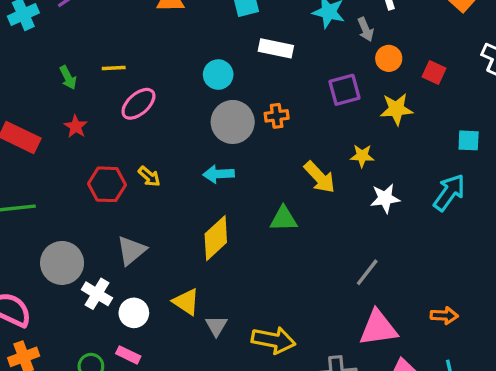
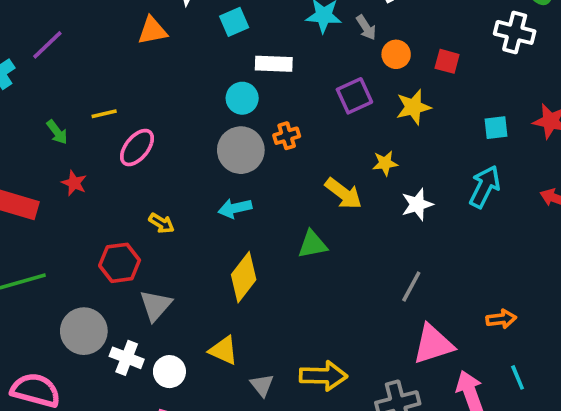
cyan circle: (218, 75) -> (242, 98), moved
red hexagon: (107, 184) -> (120, 263), moved
gray triangle: (216, 326) -> (262, 385), moved

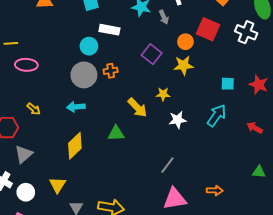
orange circle: (396, 54) -> (185, 42), moved
red square: (447, 61) -> (208, 29), moved, size x1.6
purple square: (354, 96) -> (152, 54), turned -36
pink ellipse: (137, 148) -> (26, 65), turned 45
yellow triangle: (223, 350) -> (58, 185), turned 30

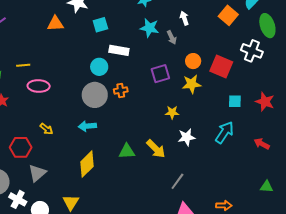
red square: (208, 29) -> (221, 66), moved
purple square: (152, 54) -> (160, 74), turned 36
yellow arrow: (137, 108) -> (156, 149), moved

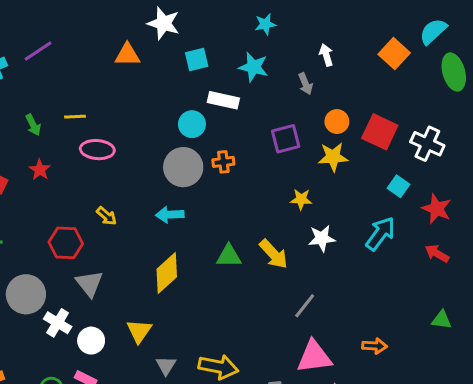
cyan star: (149, 28) -> (253, 67), moved
white cross: (252, 51) -> (427, 144), moved
cyan square: (235, 101) -> (399, 186), turned 32
red star: (265, 102) -> (437, 209), moved
gray triangle: (37, 173) -> (89, 283), turned -30

